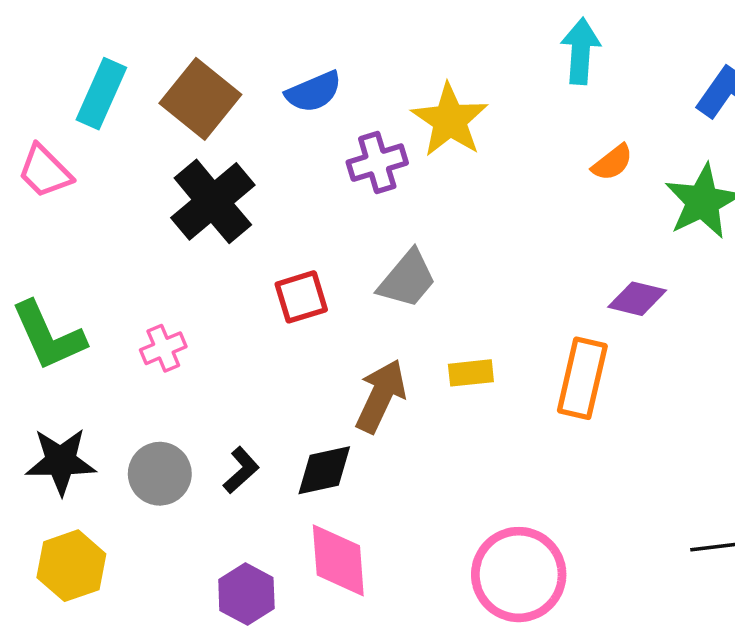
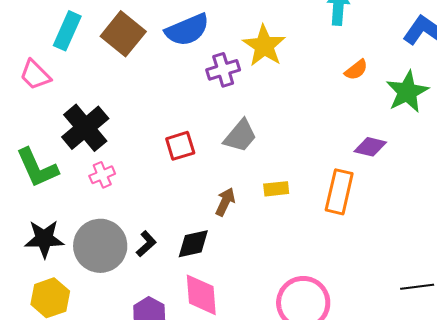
blue semicircle: (314, 92) -> (187, 30), size x1.4
black cross: (213, 201) -> (85, 128), moved
brown arrow: (381, 396) -> (225, 202), size x0.7
gray circle: (160, 474) -> (100, 246), size x1.5

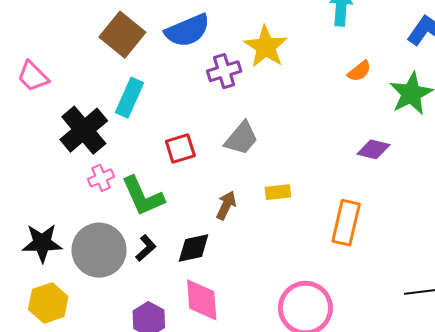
cyan rectangle: (67, 31) -> (130, 98), moved
green L-shape: (37, 168) -> (143, 196), moved
orange rectangle: (339, 192) -> (346, 223), moved

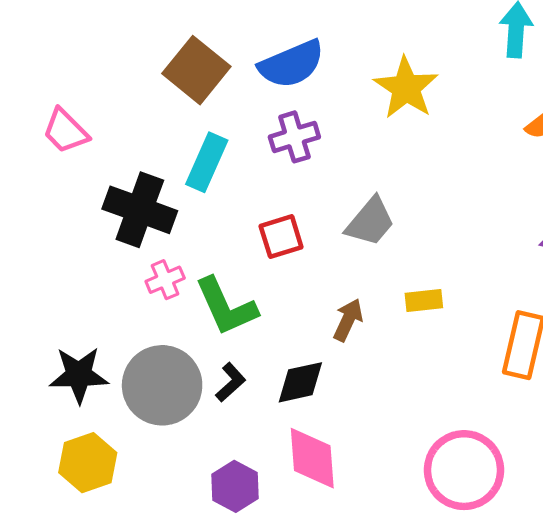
purple cross: (224, 71) -> (294, 137), moved
black cross: (84, 130) -> (140, 210), turned -30

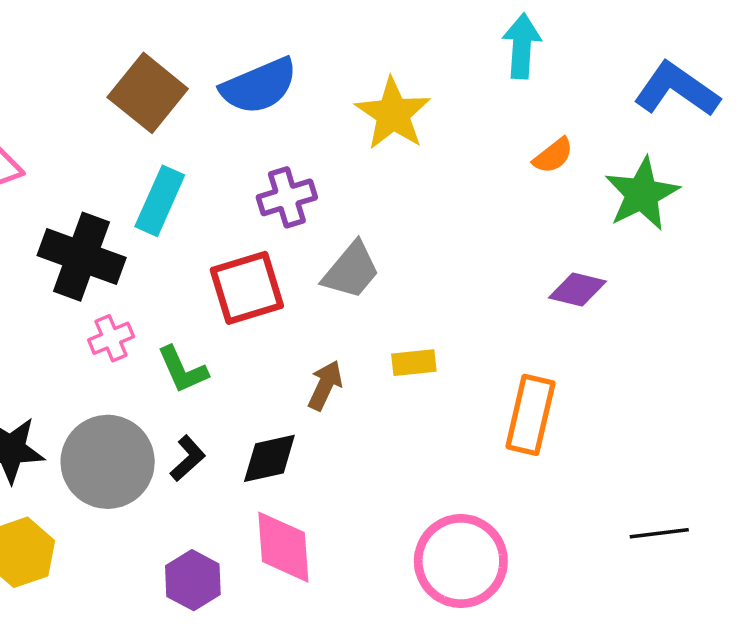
purple cross: (294, 137) -> (287, 197), moved
red square: (281, 237) -> (247, 288), size x1.4
green L-shape: (226, 306) -> (182, 370), size x0.7

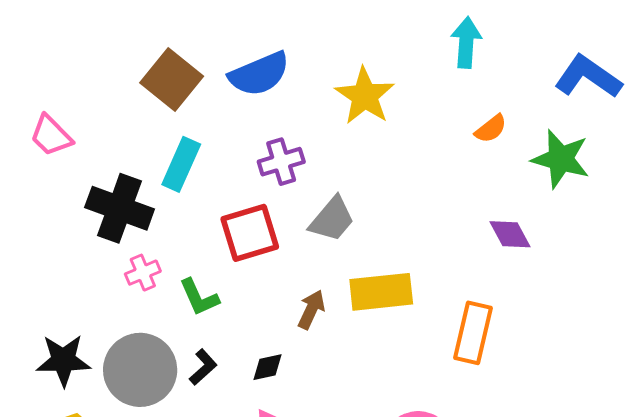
green star: (642, 194) -> (561, 159), turned -30
purple diamond: (577, 290) -> (510, 234), turned 48
yellow rectangle: (414, 363) -> (381, 292), size x1.8
black diamond: (269, 458) -> (268, 367), size x0.7

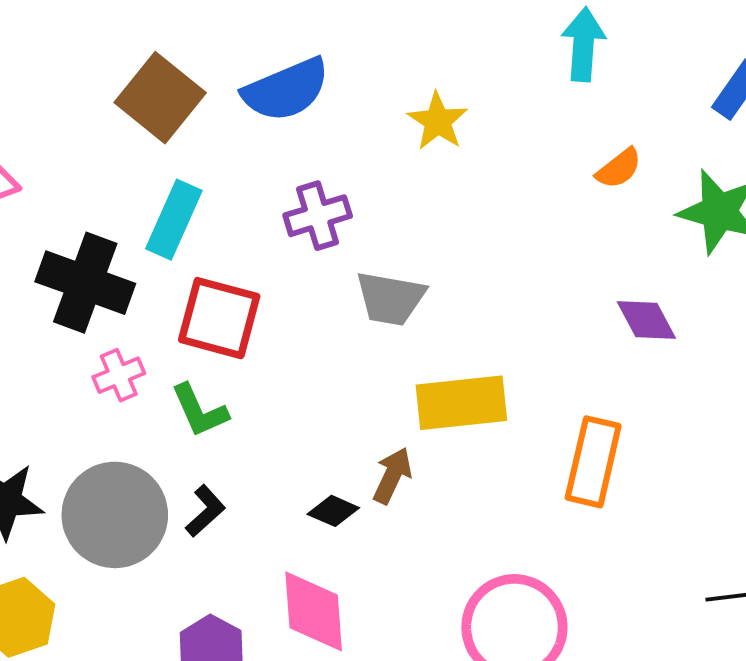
yellow star: (365, 96) -> (438, 121), size x0.7
gray trapezoid: (332, 219) -> (390, 298), turned 60
red square: (250, 233) -> (219, 318), moved, turned 32
brown arrow: (311, 310) -> (392, 476), moved
black diamond: (268, 367) -> (333, 511), moved, turned 36

